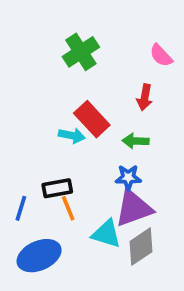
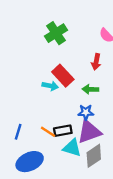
black rectangle: (57, 188) -> (63, 131), moved
orange line: (68, 208) -> (48, 132), turned -35

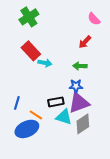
green cross: (56, 33) -> (29, 17), moved
red arrow: (96, 62) -> (85, 42), turned 32
red rectangle: (63, 76) -> (31, 51), moved
orange line: (48, 132) -> (36, 115), moved

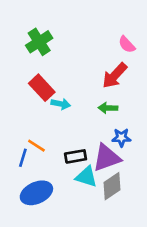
red arrow: (85, 42) -> (115, 76), size x1.5
blue star: (76, 86) -> (121, 138), moved
orange line: (36, 115) -> (36, 146), moved

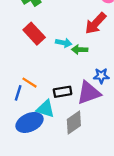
cyan arrow: (61, 104) -> (64, 43), moved
green arrow: (108, 108) -> (80, 50), moved
cyan triangle: (86, 177) -> (45, 109), moved
gray diamond: (112, 186) -> (74, 122), moved

